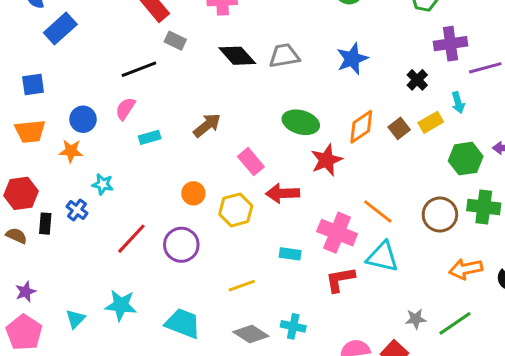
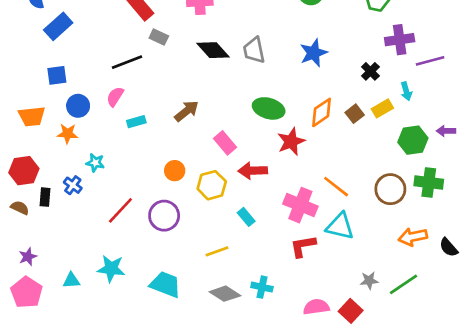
gray trapezoid: (284, 56) -> (254, 50), turned -92
blue square: (33, 84) -> (57, 75), moved
cyan rectangle: (290, 254) -> (246, 217), moved, turned 42
cyan triangle: (75, 319) -> (71, 280), turned 42

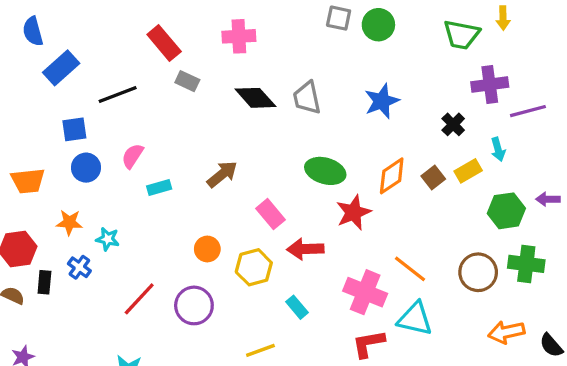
black line: (127, 62) -> (118, 94), moved
blue square: (57, 75) -> (74, 129), moved
orange star: (67, 134) -> (69, 222), moved

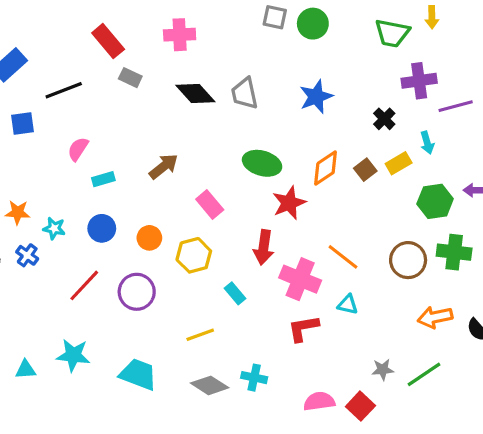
blue circle: (86, 168) -> (102, 228), moved
red arrow: (305, 249) -> (264, 247), moved, turned -80
cyan triangle: (415, 319) -> (348, 305), size x0.6

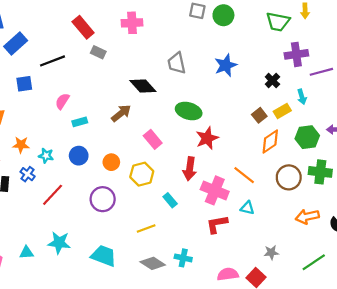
black diamond: (195, 93) -> (143, 86), moved
orange diamond: (326, 168) -> (270, 141), moved
red line: (84, 285) -> (53, 195), moved
green line: (424, 374) -> (314, 262), moved

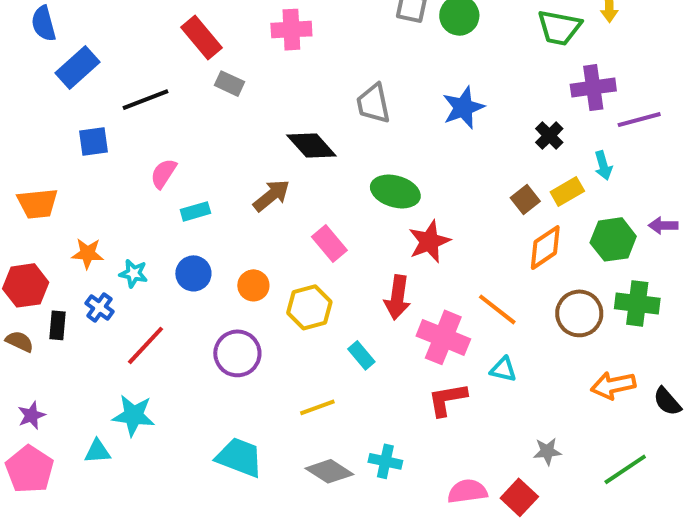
cyan star: (59, 243) -> (133, 415), moved

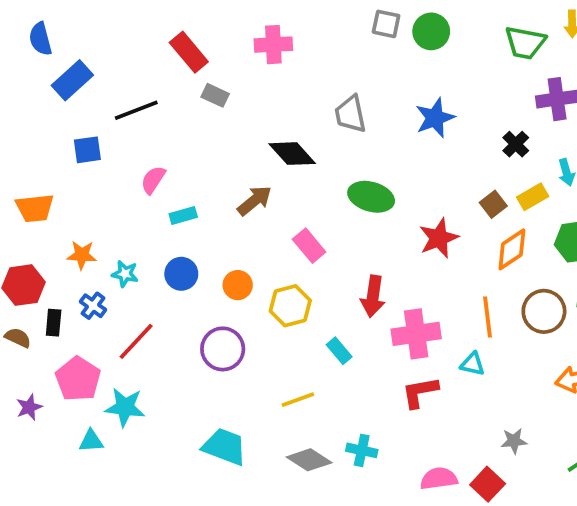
red star: (429, 241) -> (439, 238), moved
orange line: (497, 309) -> (488, 317), moved, turned 45
pink cross: (443, 337) -> (416, 334), turned -30
pink pentagon: (30, 469) -> (78, 379), moved

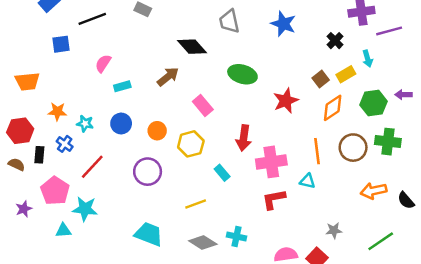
blue star: (435, 118) -> (283, 24), turned -30

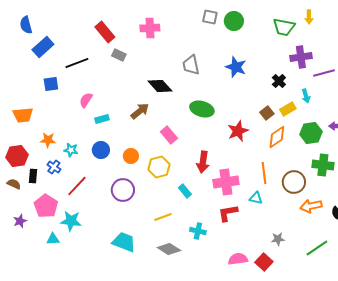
brown circle: (353, 148) -> (294, 182), moved
cyan cross: (236, 236) -> (198, 231), moved

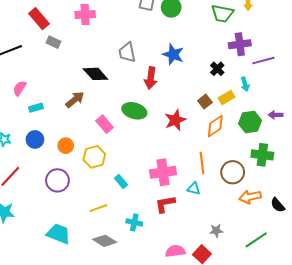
green ellipse: (202, 109) -> (134, 111), moved
red arrow: (203, 162) -> (151, 78), moved

